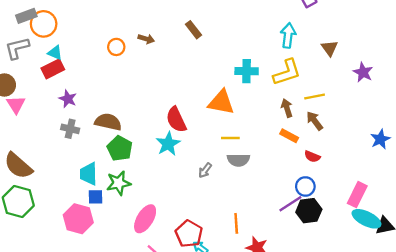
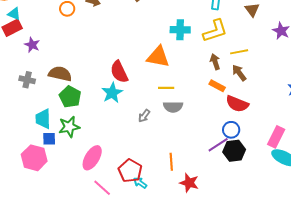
purple star: (68, 99) -> (32, 45), moved
red semicircle: (312, 156) -> (237, 104), size x1.6

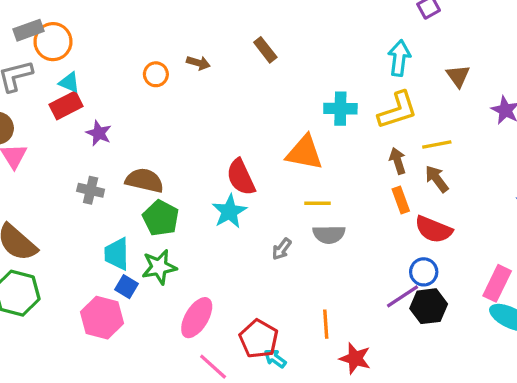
orange rectangle: (217, 86) -> (401, 200), turned 42
blue square: (49, 139) -> (126, 287), turned 32

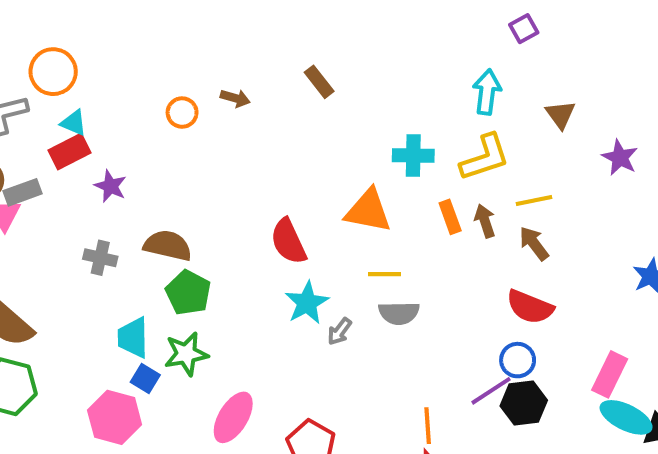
gray rectangle: (28, 30) -> (22, 192), moved
orange rectangle: (401, 200) -> (450, 217), moved
cyan star: (229, 211) -> (307, 303), moved
orange line: (326, 324) -> (428, 426), moved

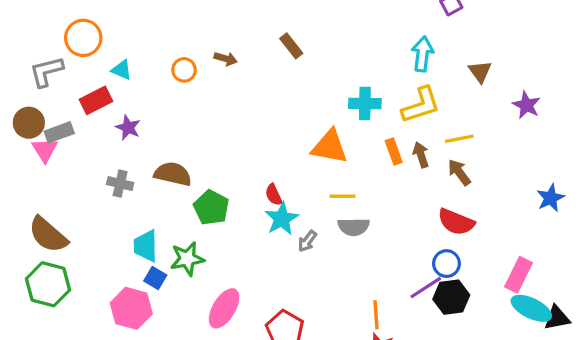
cyan triangle: (74, 123) -> (122, 70), moved
red semicircle: (288, 241) -> (274, 195), moved, size x0.6
green pentagon: (188, 293) -> (211, 208), moved

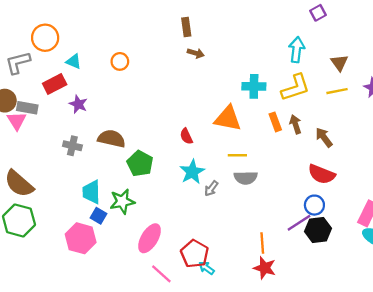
brown rectangle: (291, 46) -> (186, 27), moved, turned 30
brown arrow: (226, 59) -> (196, 53), moved
gray rectangle: (59, 132) -> (27, 108), turned 30
yellow line: (459, 139) -> (337, 91), moved
red semicircle: (274, 195) -> (186, 136), moved

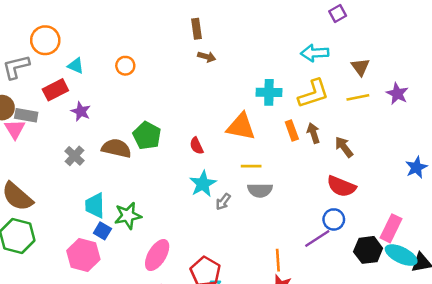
cyan arrow: (297, 50) -> (315, 53), turned -100
gray cross: (72, 146) -> (74, 156), turned 30
green pentagon: (140, 164) -> (147, 136), moved
black hexagon: (318, 230) -> (368, 250), moved

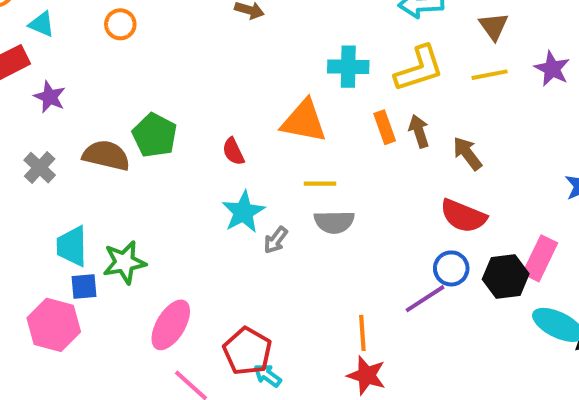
pink rectangle: (391, 228) -> (540, 258), moved
blue square: (102, 231) -> (84, 287), turned -36
black hexagon: (368, 250) -> (506, 276), moved

